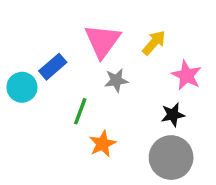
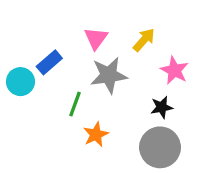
pink triangle: (102, 41) -> (96, 38), size x0.7
gray star: (116, 80) -> (109, 75), size x1.6

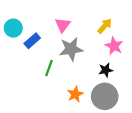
yellow arrow: (144, 40) -> (105, 26), moved
cyan circle: (20, 82) -> (13, 28), moved
orange star: (96, 135) -> (75, 94), moved

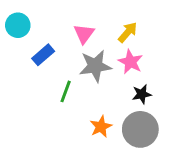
yellow arrow: (105, 26) -> (128, 32), moved
cyan circle: (13, 28) -> (18, 25), moved
pink star: (114, 46) -> (130, 62), moved

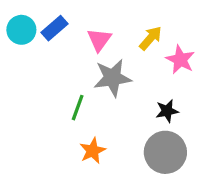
blue rectangle: (43, 55) -> (54, 28), moved
pink star: (130, 62) -> (180, 60), moved
orange star: (101, 127) -> (93, 151), moved

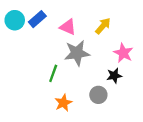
pink triangle: (99, 40) -> (68, 27), turned -42
pink star: (180, 60) -> (123, 53), moved
gray circle: (165, 152) -> (98, 95), moved, size x0.6

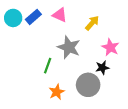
pink triangle: (68, 27) -> (60, 15), moved
gray star: (77, 53) -> (69, 47), turned 30
gray circle: (98, 95) -> (88, 85), size x1.5

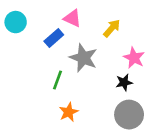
blue rectangle: (33, 17) -> (54, 38), moved
gray circle: (88, 85) -> (129, 115), moved

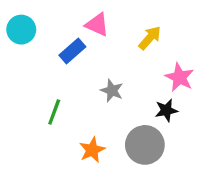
gray star: (83, 58) -> (112, 91), moved, size x0.6
green line: (58, 80) -> (54, 112), moved
gray circle: (129, 115) -> (145, 145), moved

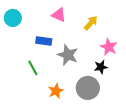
blue rectangle: (72, 51) -> (44, 41), moved, turned 49
gray star: (112, 91) -> (68, 55), size x1.5
green line: (54, 112) -> (33, 68), turned -49

